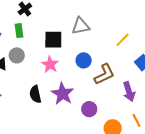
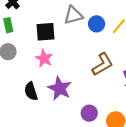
blue circle: (84, 60) -> (97, 24), moved
purple circle: (89, 109) -> (89, 113), moved

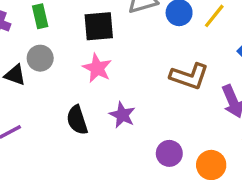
brown L-shape: (102, 64) -> (189, 76), turned 50
purple star: (60, 88) -> (122, 115), size x0.7

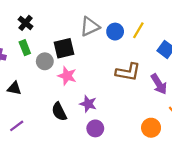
gray circle: (40, 58) -> (45, 61), moved
purple circle: (169, 153) -> (95, 128), moved

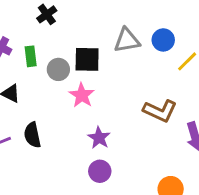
blue circle: (115, 32) -> (163, 40), moved
green rectangle: (25, 48) -> (31, 56), moved
black semicircle: (59, 112) -> (32, 135), moved

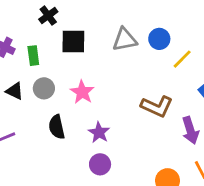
black square: (87, 59) -> (73, 42), moved
gray circle: (58, 69) -> (44, 88), moved
black semicircle: (32, 135) -> (57, 127), moved

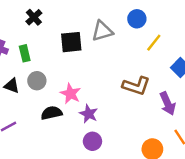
blue circle: (159, 39) -> (137, 19), moved
black square: (73, 42) -> (71, 42), moved
pink star: (82, 92) -> (70, 94), moved
black semicircle: (57, 127) -> (51, 113), turned 96

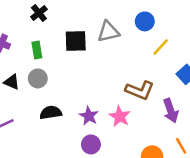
green rectangle: (25, 53) -> (37, 50), moved
pink star: (70, 94) -> (120, 116), moved

